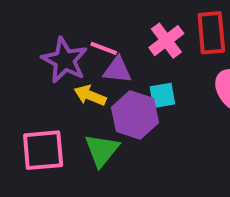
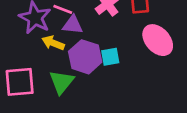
cyan square: (162, 95) -> (110, 57), moved

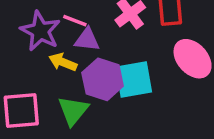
cyan square: (110, 57) -> (134, 79), size x1.6

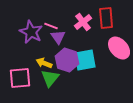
purple triangle: (87, 40) -> (58, 37), turned 49
yellow arrow: (63, 62) -> (44, 63), moved

